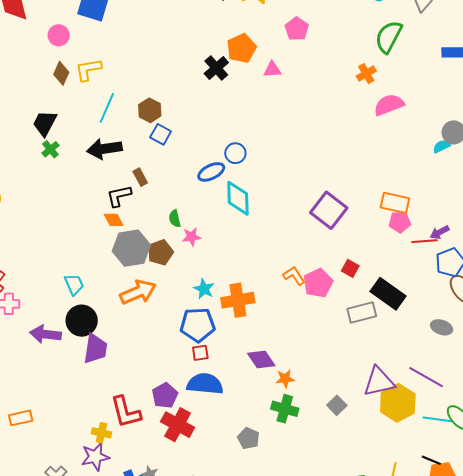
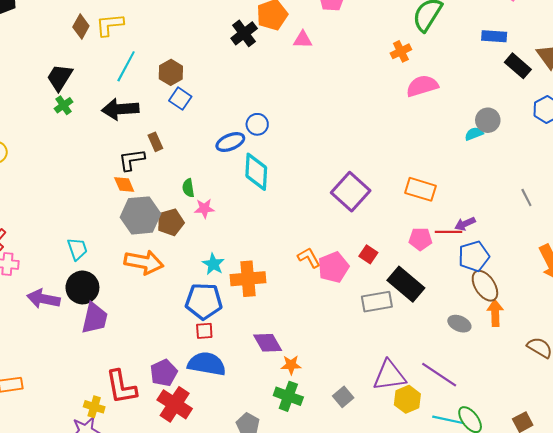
pink pentagon: (400, 222) -> (420, 239), moved
orange arrow: (138, 292) -> (144, 262), turned 30
yellow hexagon: (398, 403) -> (407, 399), size x0.7

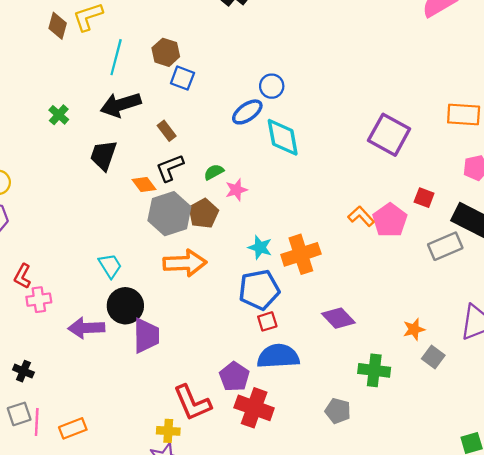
black trapezoid: (60, 77) -> (103, 155), moved
black L-shape: (132, 160) -> (170, 168), moved
green semicircle: (188, 188) -> (214, 172), turned 84
orange star: (291, 365) -> (414, 329), moved

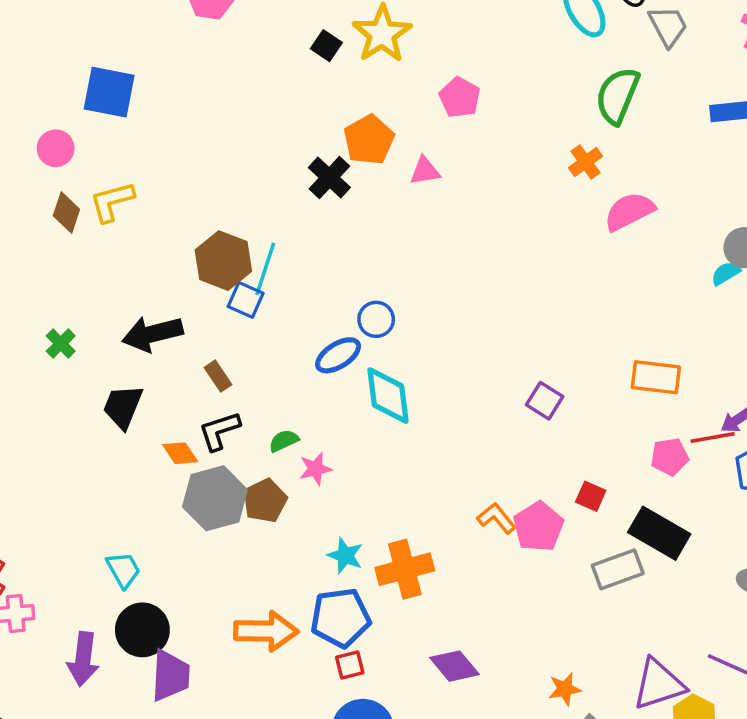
brown hexagon: (166, 52) -> (223, 261), size x1.4
cyan line: (116, 57) -> (265, 269), moved
purple square: (389, 135) -> (545, 401), size x0.6
orange arrow: (185, 263) -> (266, 631), moved
purple arrow: (86, 328) -> (83, 659), turned -84

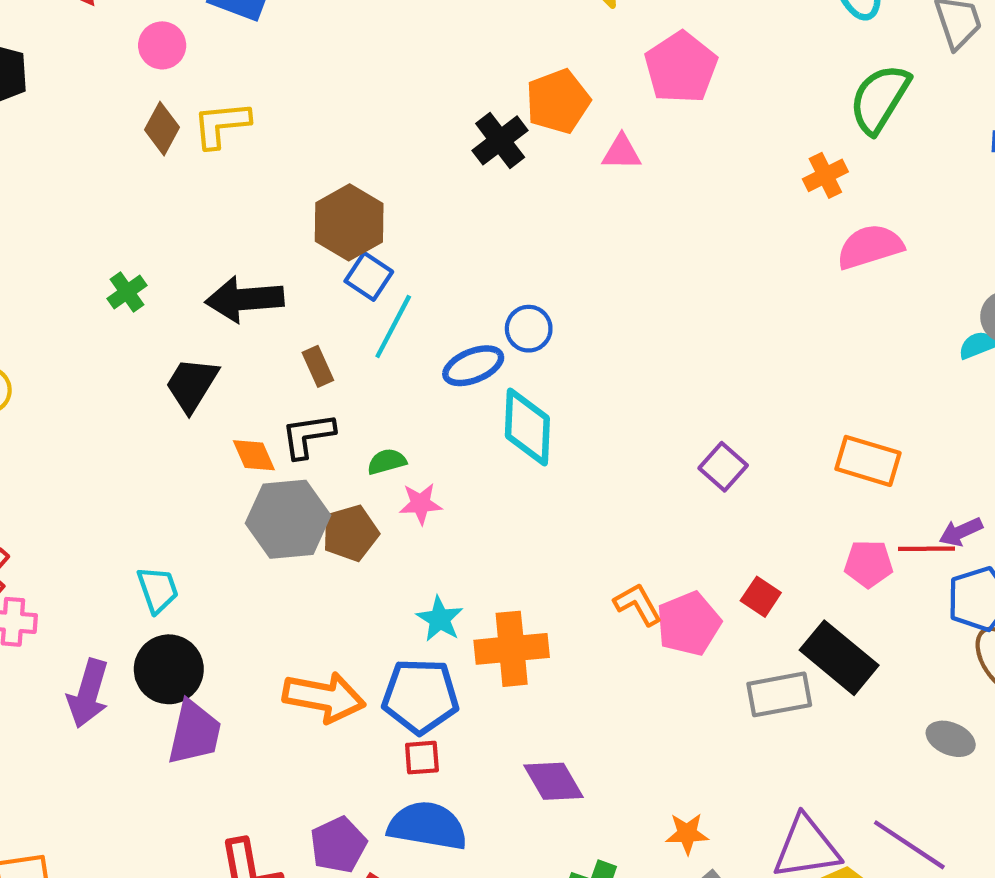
pink pentagon: (460, 97) -> (681, 67), size x1.4
cyan line: (265, 269) -> (393, 326), moved

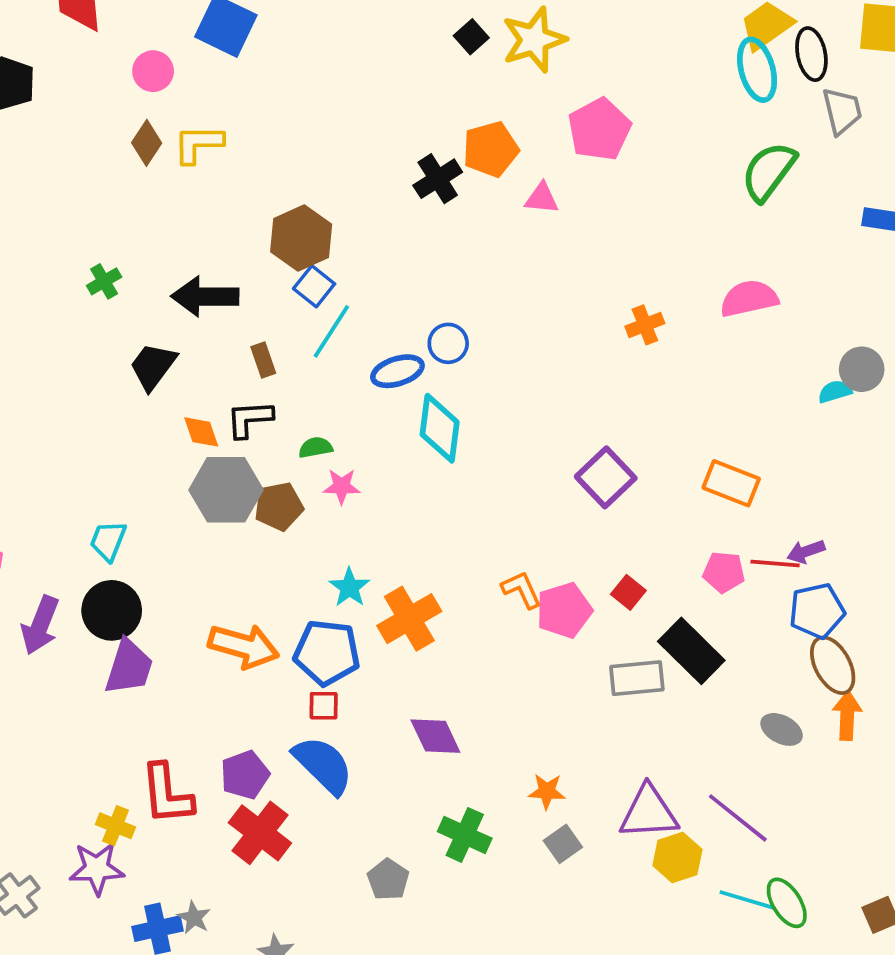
orange cross: (825, 175) -> (645, 325), moved
purple square: (723, 467) -> (606, 477), size x1.4
cyan trapezoid: (158, 590) -> (108, 541), turned -144
orange cross: (512, 649) -> (409, 619), turned -30
blue semicircle: (427, 826) -> (323, 765), turned 30

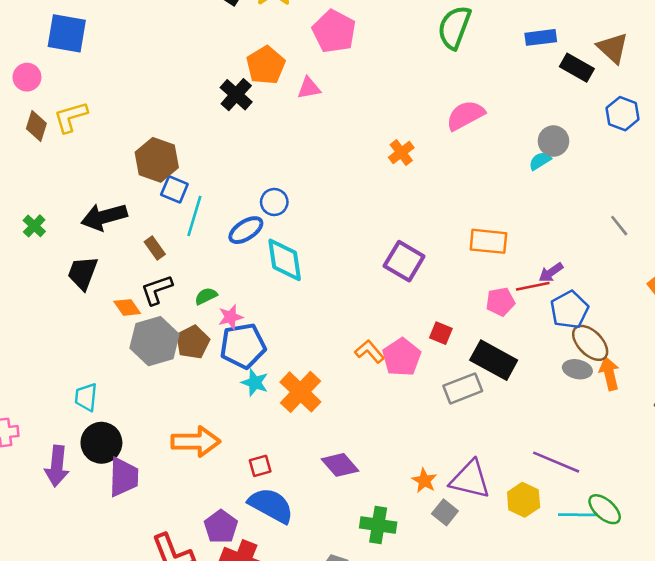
blue pentagon: (327, 653) -> (243, 346), moved
gray ellipse: (782, 729) -> (577, 369), moved
orange star: (547, 791) -> (424, 481), turned -30
purple triangle: (649, 812) -> (470, 479), moved, turned 33

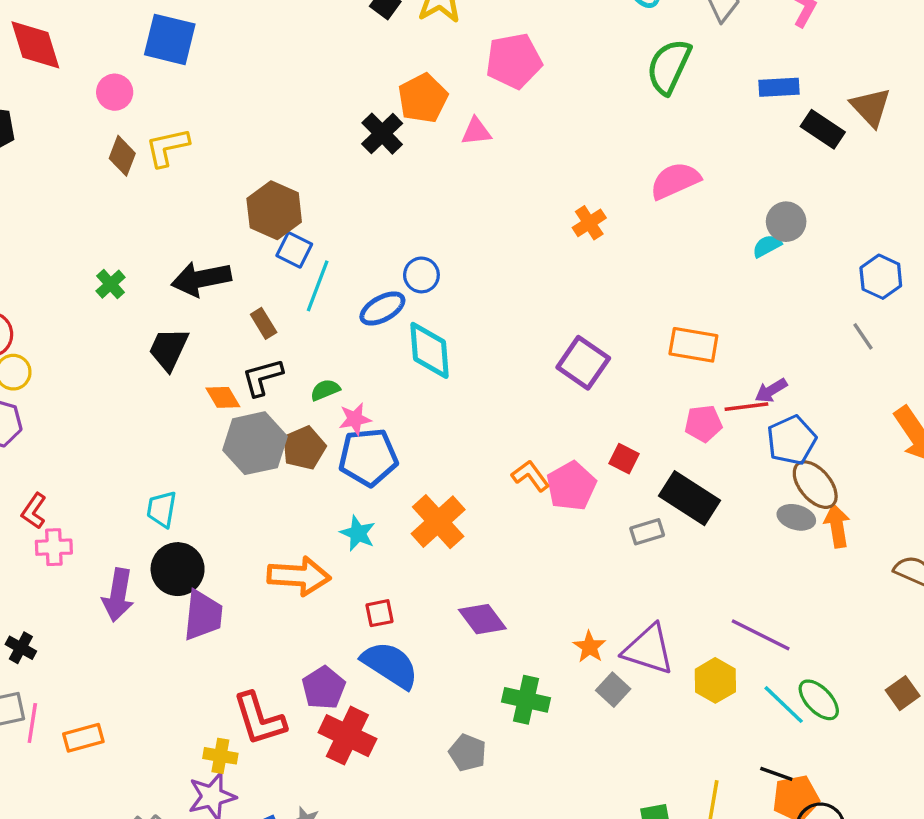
pink pentagon: (334, 31) -> (514, 61), turned 30
blue hexagon: (623, 114) -> (881, 277), moved
cyan star: (255, 383) -> (358, 533), moved
gray rectangle: (463, 388) -> (647, 532), size x0.7
cyan line: (578, 515) -> (784, 705), turned 39

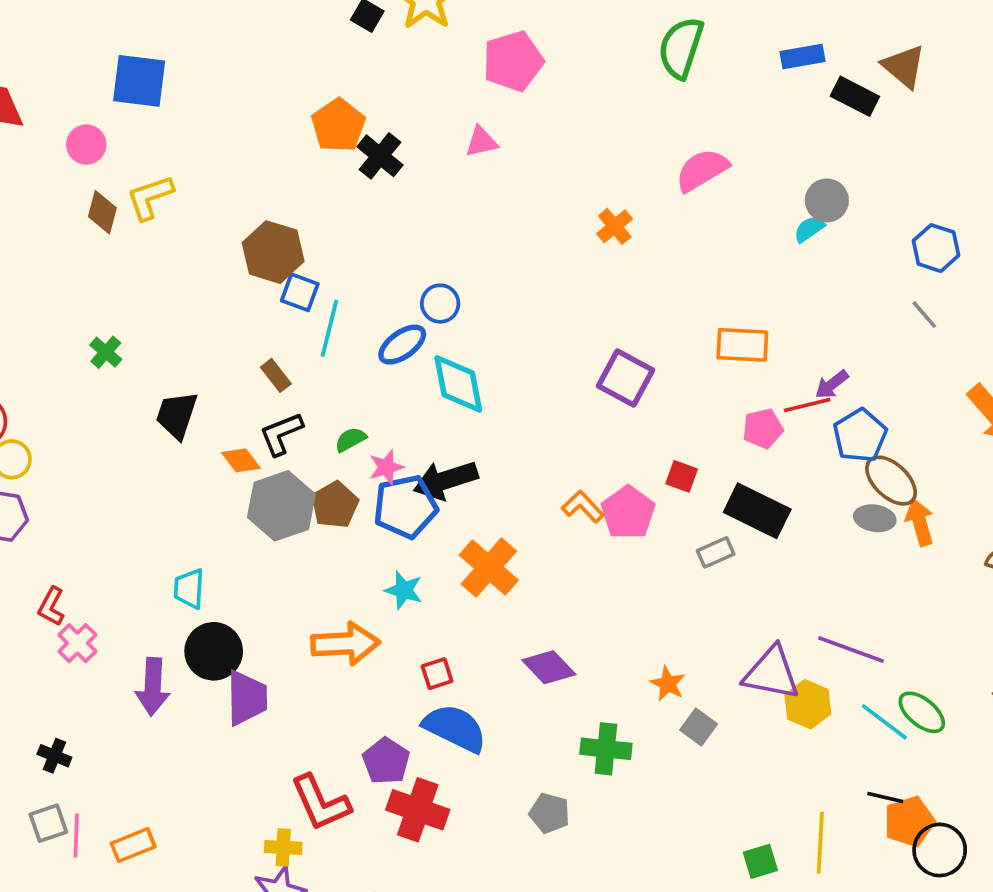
orange pentagon: (423, 98) -> (338, 125), moved
black arrow: (201, 279) -> (446, 480), moved
pink cross: (54, 547) -> (77, 643), turned -36
purple triangle: (648, 649) -> (771, 673), moved

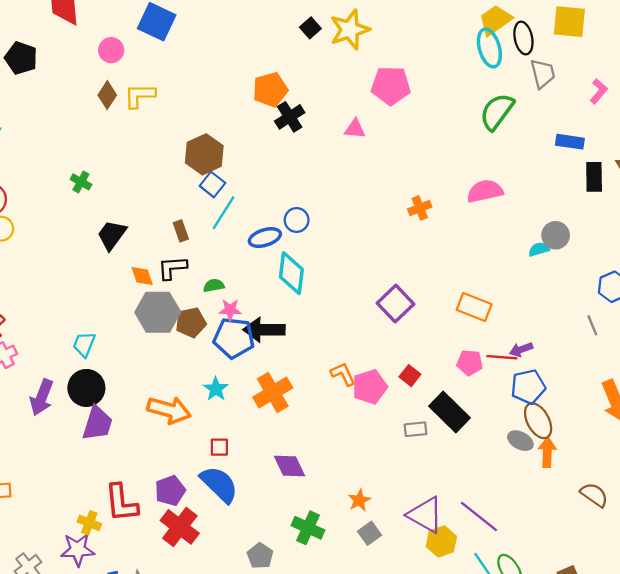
black rectangle: (855, 96) -> (594, 177), turned 44
green cross: (106, 352) -> (81, 182), turned -30

